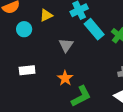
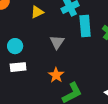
cyan circle: (24, 29) -> (15, 46), moved
cyan rectangle: (94, 29) -> (85, 26), turned 35

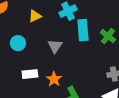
cyan circle: (15, 46) -> (18, 43), moved
white rectangle: (18, 67) -> (30, 74), moved

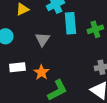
green cross: (108, 36) -> (95, 29), turned 35

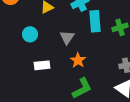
orange star: (41, 72) -> (78, 60), moved

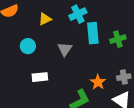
orange star: (78, 60) -> (98, 82), moved

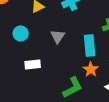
cyan rectangle: (93, 33) -> (90, 45), moved

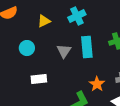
cyan rectangle: (90, 45) -> (87, 47), moved

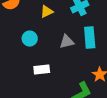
gray triangle: (64, 51) -> (67, 42), turned 42

